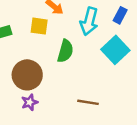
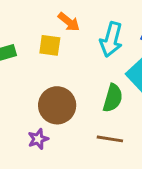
green semicircle: (65, 51) -> (113, 98), moved
brown circle: (27, 75) -> (57, 105), moved

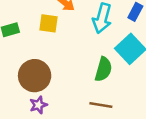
brown circle: (57, 105) -> (35, 76), moved

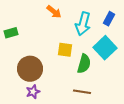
yellow square: (49, 23) -> (65, 50), moved

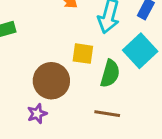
brown circle: (30, 69) -> (51, 81), moved

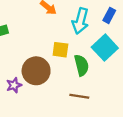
green semicircle: (110, 74) -> (82, 65), turned -30
purple star: (37, 114) -> (14, 85), moved

